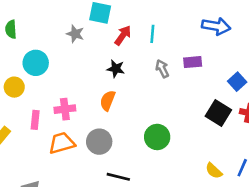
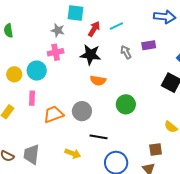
cyan line: (152, 34) -> (116, 26), turned 64
cyan circle: (36, 63) -> (37, 71), moved
black star: (116, 69) -> (90, 55), size x1.5
orange semicircle: (108, 101) -> (98, 81), moved, turned -98
pink cross: (65, 109) -> (56, 52), moved

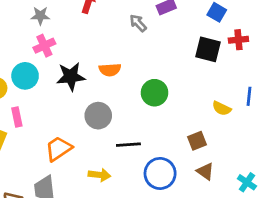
black star: (90, 55) -> (71, 77), moved
pink rectangle: (32, 98) -> (17, 117), moved
orange trapezoid: (53, 114) -> (59, 149), moved
brown square: (156, 149) -> (197, 141), moved

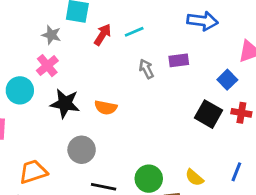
pink cross: (44, 46) -> (47, 66), turned -30
green circle: (155, 93) -> (149, 179), moved
yellow semicircle: (222, 108) -> (194, 178), moved

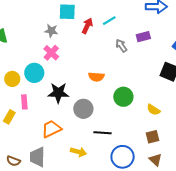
black star: (65, 103) -> (58, 93), moved
yellow semicircle: (194, 178) -> (153, 110), moved
green circle: (149, 179) -> (123, 97), moved

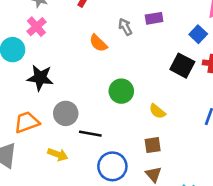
orange semicircle: (96, 77) -> (98, 43), moved, turned 35
gray circle: (83, 109) -> (66, 113), moved

